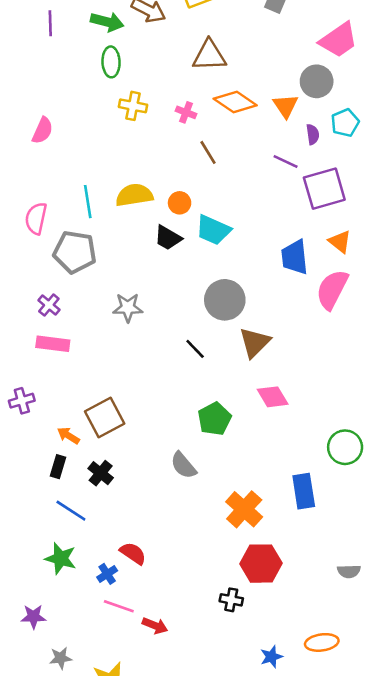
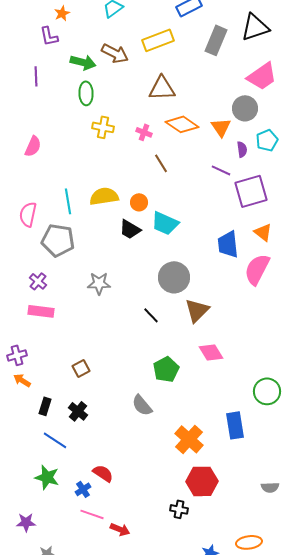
purple line: (50, 23) -> (36, 76), moved
brown square: (105, 417) -> (81, 368), size x0.6
orange arrow: (68, 436) -> (22, 380), moved

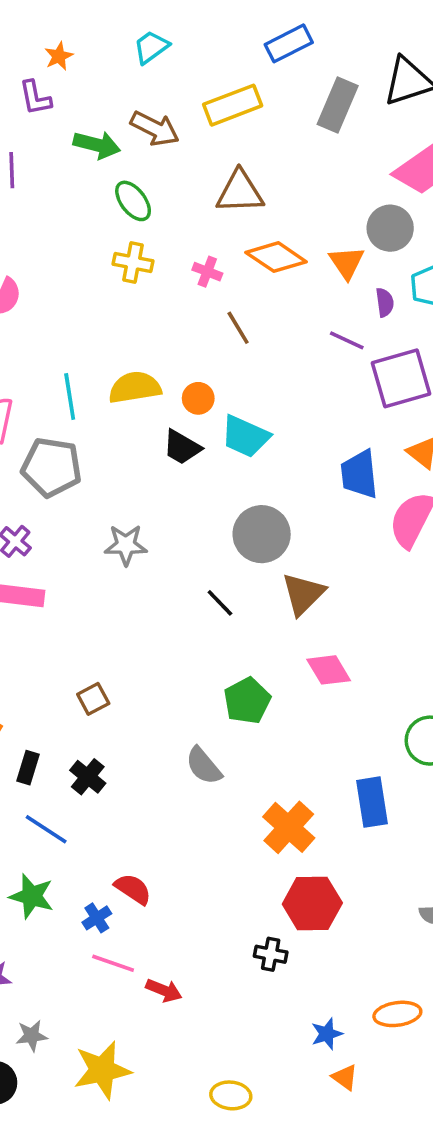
green ellipse: (86, 93) -> (133, 201), moved, turned -35

